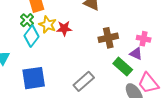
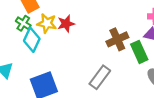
brown cross: (108, 38) -> (117, 39), moved
green rectangle: (123, 67) -> (139, 52), turned 36

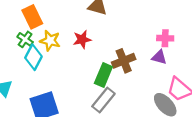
red star: (66, 24) -> (82, 39), moved
green rectangle: (139, 52) -> (103, 75), moved, turned 45

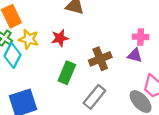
green rectangle: (103, 75) -> (67, 73), moved
gray rectangle: (103, 100) -> (94, 97), moved

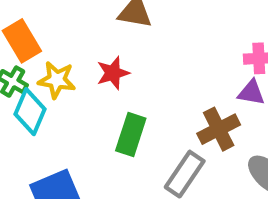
brown cross: (100, 59) -> (219, 129), moved

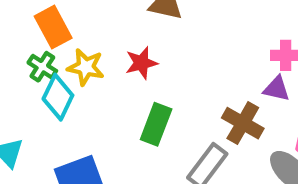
brown cross: (219, 129) -> (243, 123), turned -36

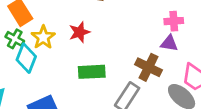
yellow star: (86, 67) -> (43, 37), turned 30
green rectangle: (156, 124) -> (92, 72), turned 70

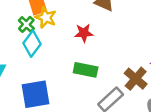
yellow star: (43, 37) -> (46, 18), moved, turned -30

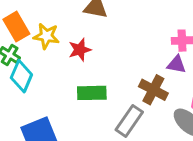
yellow star: (46, 18) -> (46, 36), moved

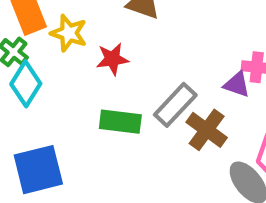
purple triangle: (176, 65) -> (237, 84), moved
gray rectangle: (129, 121) -> (175, 105), moved

